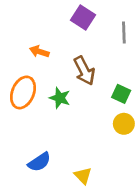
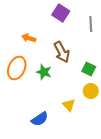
blue semicircle: (39, 162) -> (40, 119), moved
yellow triangle: (83, 176) -> (69, 105), moved

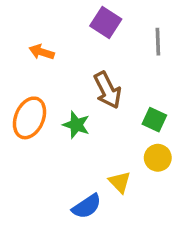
orange arrow: (29, 38) -> (42, 52), moved
blue semicircle: (40, 119) -> (87, 206), moved

